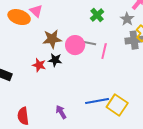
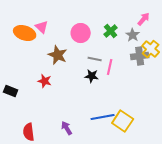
green cross: (97, 15) -> (111, 31), moved
brown star: (52, 39) -> (58, 55), turned 30
pink circle: (75, 45) -> (81, 33), moved
black star: (55, 60) -> (92, 76), moved

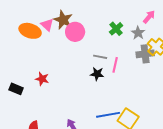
pink circle: (81, 33) -> (75, 32), moved
brown star: (58, 55) -> (63, 20), moved
red star: (45, 81) -> (42, 79), moved

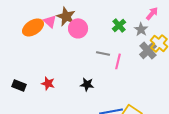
orange ellipse: (30, 31) -> (33, 27), turned -50
gray cross: (145, 54) -> (148, 50), turned -36
black star: (97, 74) -> (87, 84), moved
red star: (42, 79) -> (48, 83), moved

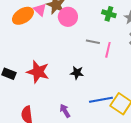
green cross: (119, 25) -> (109, 14), turned -32
red star: (48, 83) -> (38, 72), size x1.6

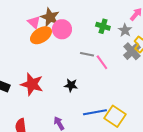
orange ellipse: (23, 16) -> (41, 35), moved
pink line: (108, 50) -> (102, 62), turned -49

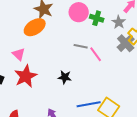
pink triangle: (34, 22) -> (19, 54), moved
pink circle: (62, 29) -> (79, 12), moved
red star: (32, 84) -> (26, 76), turned 30

